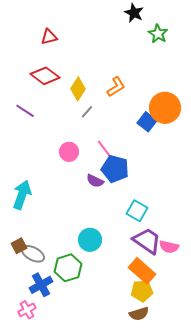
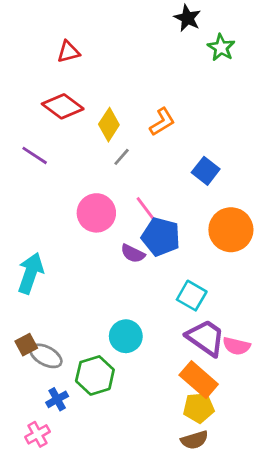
orange circle: (165, 108) -> (231, 230), moved
pink circle: (69, 152) -> (96, 213), size x1.4
blue cross: (41, 285) -> (57, 399), size x0.7

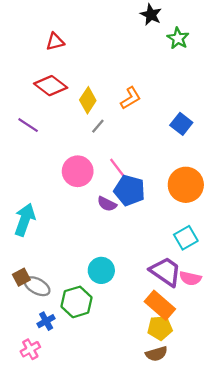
blue square: (206, 171) -> (181, 124), moved
cyan square: (192, 296) -> (186, 238), moved, turned 30

